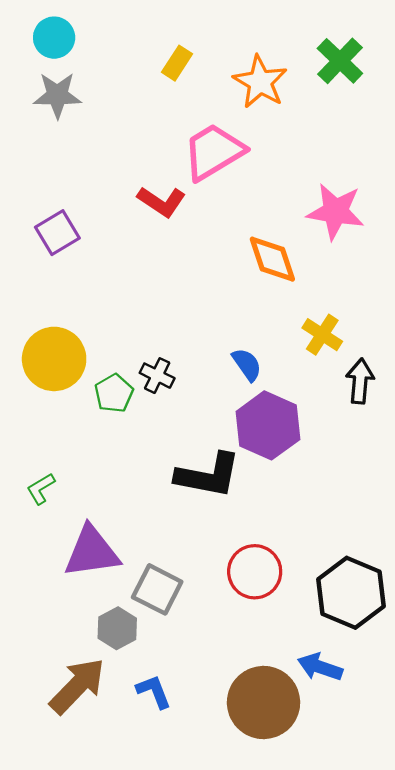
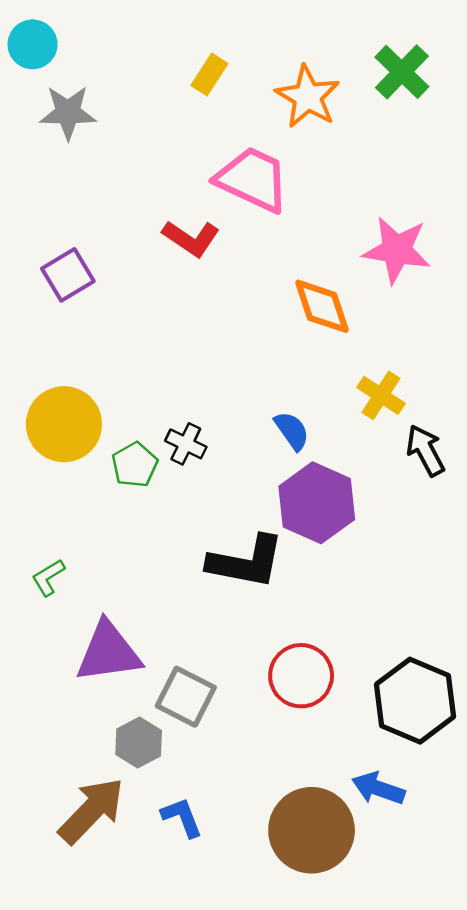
cyan circle: (54, 38) -> (33, 44), moved
pink trapezoid: (214, 152) -> (253, 179), turned 56
black arrow: (360, 381) -> (425, 450), turned -33

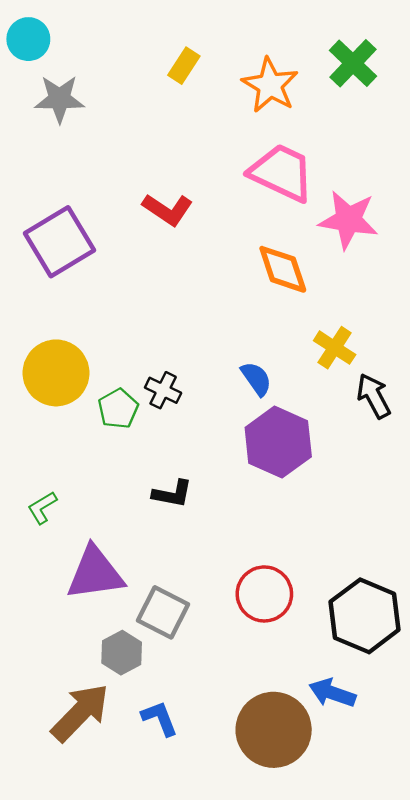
pink trapezoid: (253, 179) -> (282, 173), moved
purple square: (68, 275) -> (59, 242), size x1.5
black L-shape: (246, 562) -> (172, 494), moved, size x0.6

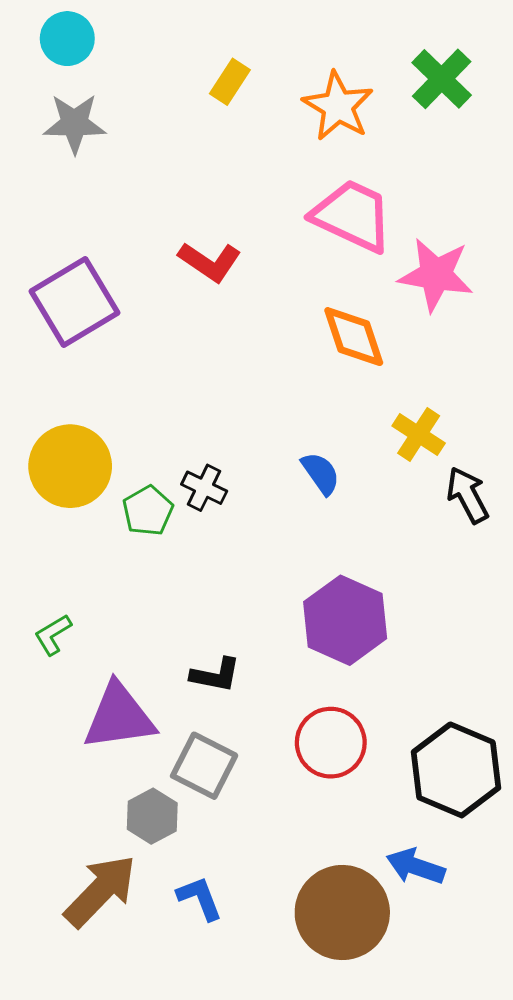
cyan circle: (28, 39) -> (67, 39), moved
purple hexagon: (278, 442) -> (345, 620), moved
black L-shape: (172, 494) -> (216, 675), moved

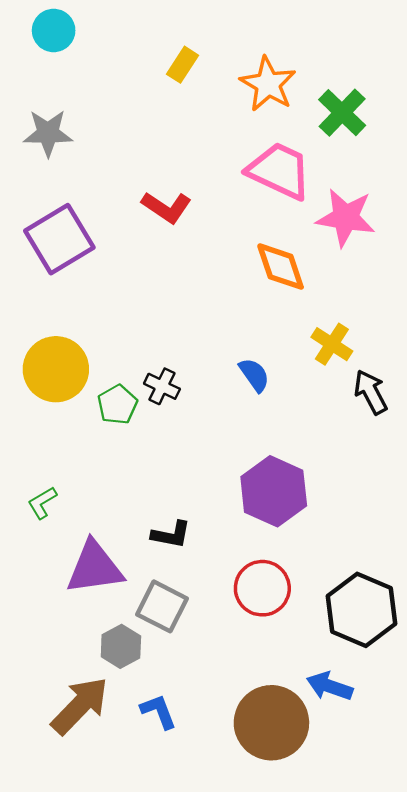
green cross: (442, 79) -> (342, 113), moved
gray star: (74, 123) -> (48, 133), moved

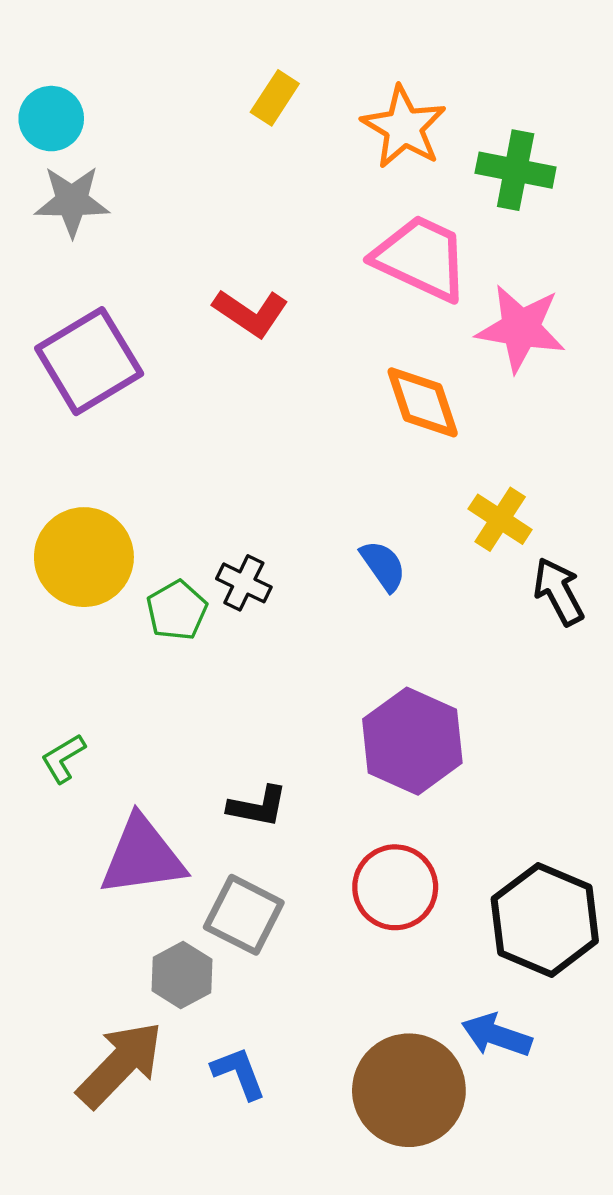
cyan circle: (54, 30) -> (51, 119), moved
green cross: (342, 113) -> (516, 170), turned -33

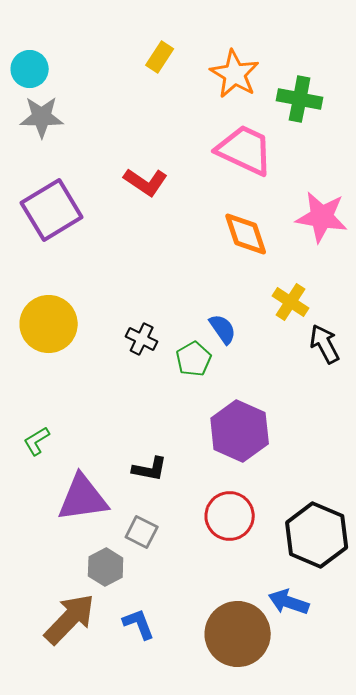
pink star: (521, 328) -> (322, 217), moved
green pentagon: (177, 610) -> (194, 359), moved
gray square: (244, 915) -> (142, 532), size x0.7

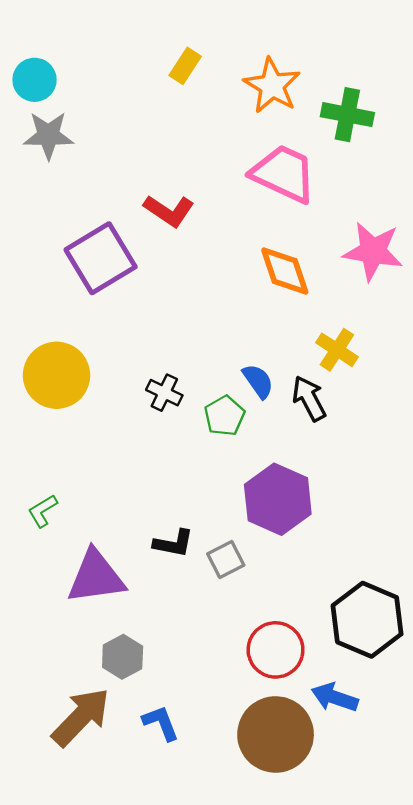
purple square: (52, 210) -> (101, 258), moved
black arrow: (325, 344) -> (309, 398), moved
red circle: (230, 516) -> (276, 650), moved
gray square: (142, 532) -> (226, 560), moved, turned 36

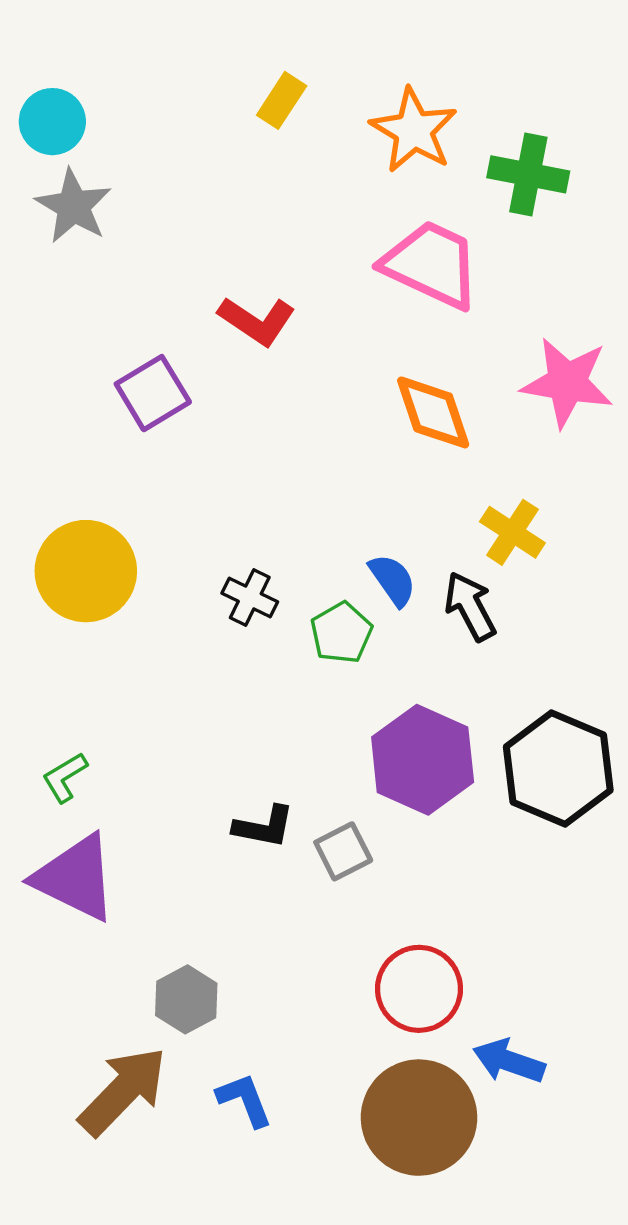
gray star: (48, 135) -> (74, 206), turned 30
purple square: (101, 258) -> (153, 393), size x0.7
purple triangle: (96, 577) -> (75, 878), moved, turned 34
black hexagon: (367, 620) -> (558, 769), moved

